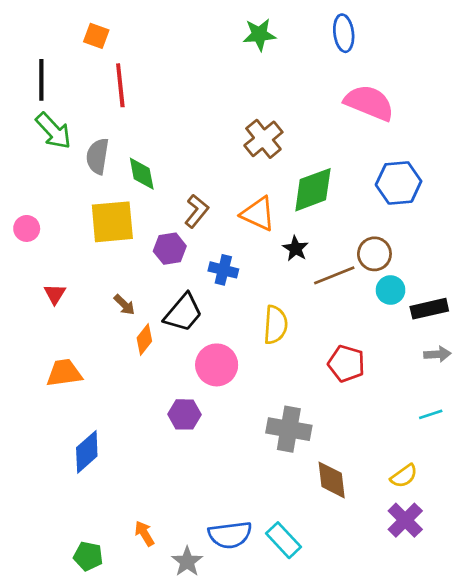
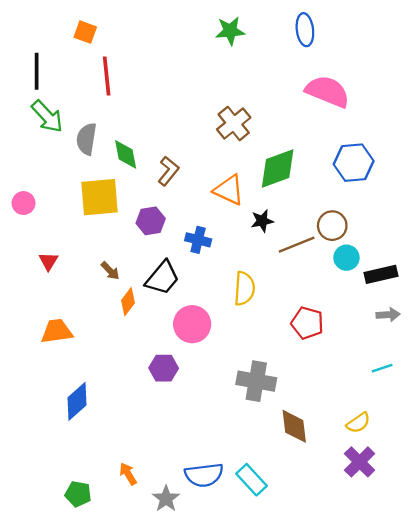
brown L-shape: (197, 211) -> (168, 171), moved
black star: (296, 249) -> (262, 221), turned 30

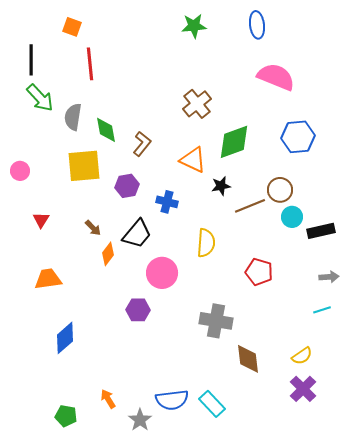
gray arrow: (388, 315) -> (329, 277), moved

